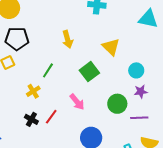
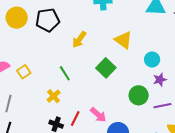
black pentagon: (17, 39) -> (48, 20), moved
yellow arrow: (68, 39) -> (79, 39), turned 60
green line: (48, 70) -> (65, 73), turned -56
pink arrow: (77, 102) -> (98, 115), moved

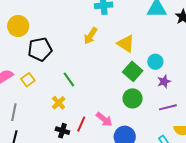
black pentagon: (48, 20) -> (40, 49), moved
yellow arrow: (79, 39) -> (91, 36), moved
green square: (106, 68) -> (133, 71), moved
green circle: (139, 95) -> (133, 98), moved

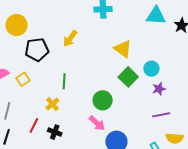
yellow arrow: (91, 36) -> (70, 38), moved
green line: (69, 79) -> (64, 81), turned 35
green circle: (133, 98) -> (103, 100), moved
red line: (81, 124) -> (34, 126), moved

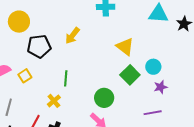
purple line: (161, 115) -> (153, 113), moved

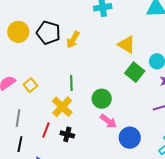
black pentagon: (39, 46) -> (48, 33), moved, turned 30
green circle: (104, 98) -> (102, 99), moved
yellow cross: (54, 101) -> (62, 107), size x1.5

